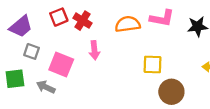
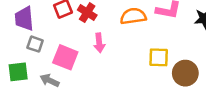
purple trapezoid: (21, 27) -> (24, 19), turned 125
brown circle: (171, 92) -> (185, 73), moved

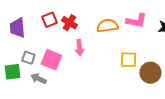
gray square: (35, 44) -> (28, 58), moved

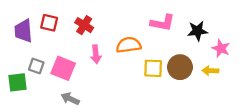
red square: (49, 20) -> (49, 23), moved, turned 35
orange semicircle: (107, 26) -> (129, 45), moved
brown circle: (150, 73) -> (180, 67), moved
gray arrow: (38, 79) -> (70, 99), moved

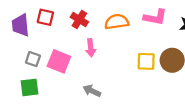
orange semicircle: (129, 45) -> (117, 22), moved
green square: (18, 82) -> (30, 87), moved
gray arrow: (70, 99) -> (92, 91), moved

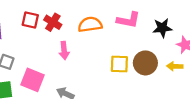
red square: (45, 17) -> (30, 20), moved
pink square: (59, 61) -> (32, 80), moved

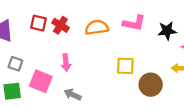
pink arrow: (64, 50) -> (66, 63), moved
brown circle: (145, 63) -> (151, 85), moved

